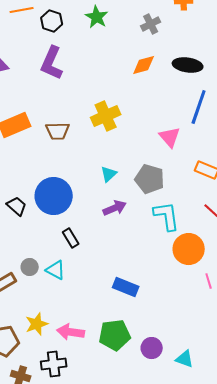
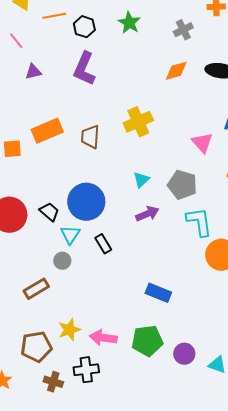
brown trapezoid: (58, 131) -> (90, 137), turned 95
gray circle: (30, 267) -> (62, 261), moved
cyan triangle: (56, 270) -> (70, 235), moved, turned 35

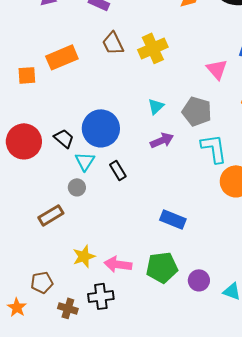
brown trapezoid: (90, 137) -> (113, 43), moved, turned -30
brown pentagon: (36, 347) -> (42, 282), moved, size x0.7

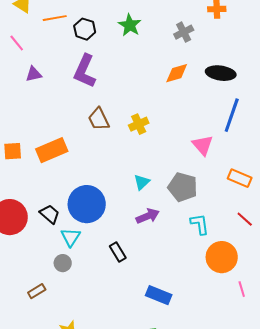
yellow cross: (153, 48) -> (139, 124), size x0.7
orange rectangle: (62, 57) -> (52, 150), moved
cyan L-shape: (214, 148) -> (200, 224), size x0.7
black rectangle: (118, 170) -> (118, 252), moved
brown rectangle: (51, 215) -> (37, 291), size x0.7

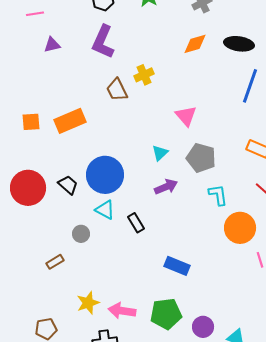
pink line: (17, 43) -> (35, 14), turned -60
yellow cross: (139, 124) -> (144, 75), moved
pink triangle: (203, 145) -> (186, 116), moved
cyan triangle: (71, 237) -> (105, 210), moved, turned -35

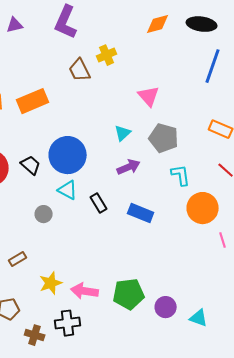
brown rectangle: (55, 262) -> (18, 259), moved
blue rectangle: (177, 266) -> (141, 213), moved

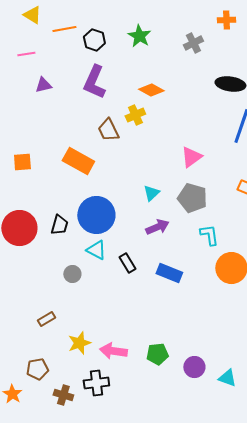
orange diamond: (158, 24) -> (151, 90), moved, turned 45
pink triangle: (149, 96) -> (191, 157), moved, turned 35
orange rectangle: (33, 101) -> (78, 161), moved, turned 52
black trapezoid: (31, 165) -> (59, 225), turned 65
green pentagon: (129, 294) -> (157, 354), size x0.7

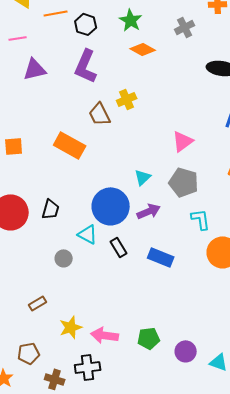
purple triangle: (43, 85) -> (35, 69), size x1.4
orange diamond: (151, 90) -> (143, 49), moved
blue circle: (96, 215) -> (111, 206), moved

